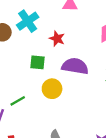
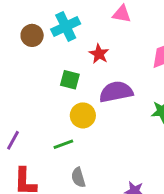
purple semicircle: (75, 66) -> (116, 92), turned -30
green line: (18, 101) -> (63, 144), moved

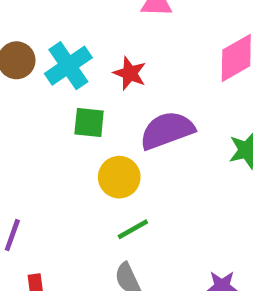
cyan cross: (66, 26) -> (68, 66), moved
green line: (63, 144) -> (133, 229), moved

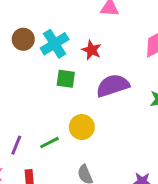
yellow circle: (119, 177) -> (82, 127), moved
green line: (133, 229) -> (49, 143), moved

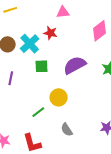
red star: (92, 50) -> (50, 33), moved
purple line: (16, 145) -> (11, 78), moved

